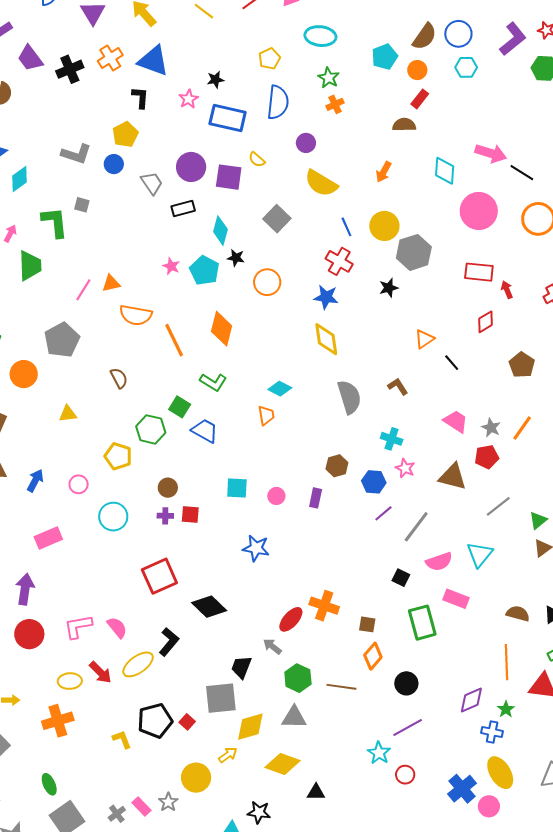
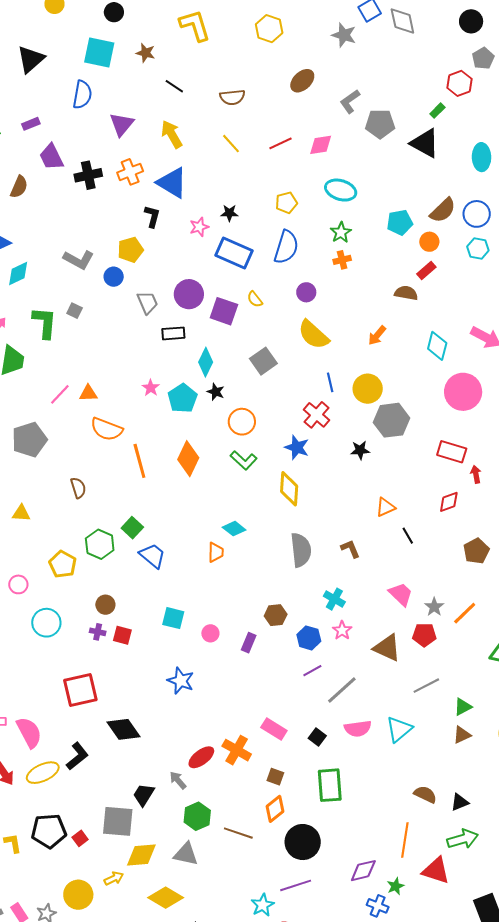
green L-shape: (213, 382) -> (244, 460), moved
pink rectangle: (456, 599) -> (274, 729), moved
pink semicircle: (117, 627) -> (29, 732), size x1.4
black circle: (406, 683) -> (303, 842), size x1.5

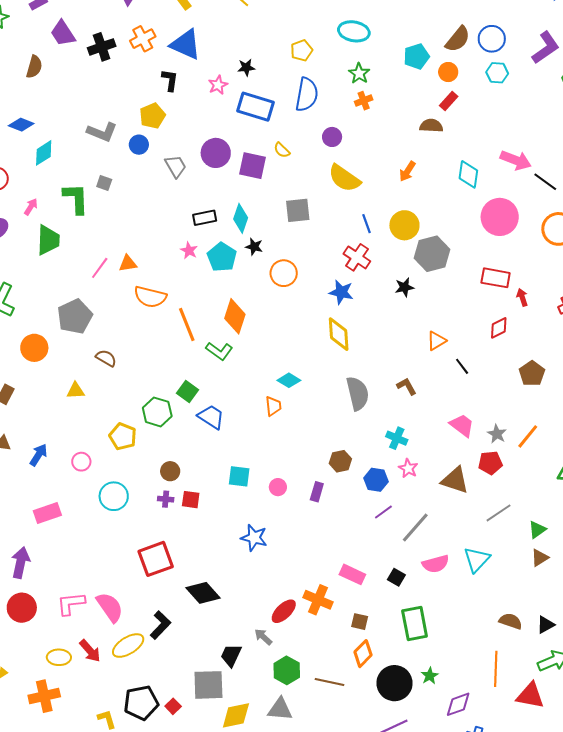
black rectangle: (173, 333) -> (205, 218), moved
gray square: (263, 361) -> (298, 210), turned 36
green L-shape: (244, 460) -> (219, 351), moved
brown semicircle: (78, 488) -> (106, 358), moved, turned -35
green star: (395, 886) -> (430, 676), moved

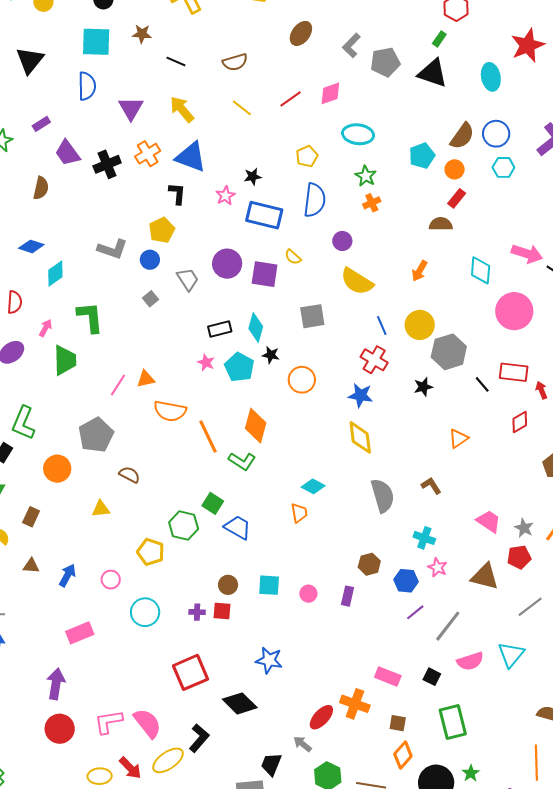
gray square: (104, 183) -> (150, 299), moved, turned 35
black line: (462, 366) -> (482, 384), moved
brown circle: (170, 471) -> (228, 585), moved
blue star: (254, 538) -> (269, 660), moved

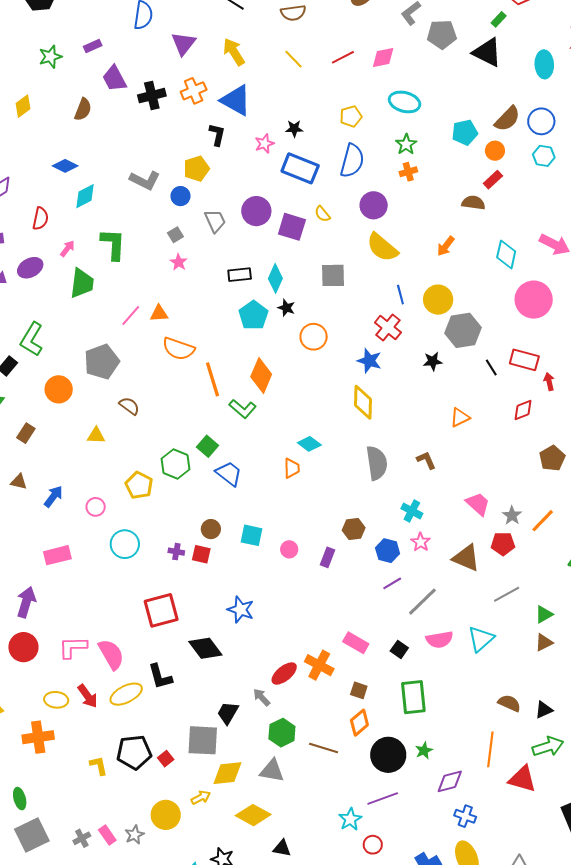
purple circle: (342, 241) -> (374, 205), size x1.4
pink star: (206, 363) -> (179, 262), moved
black L-shape: (199, 738) -> (160, 677), turned 116

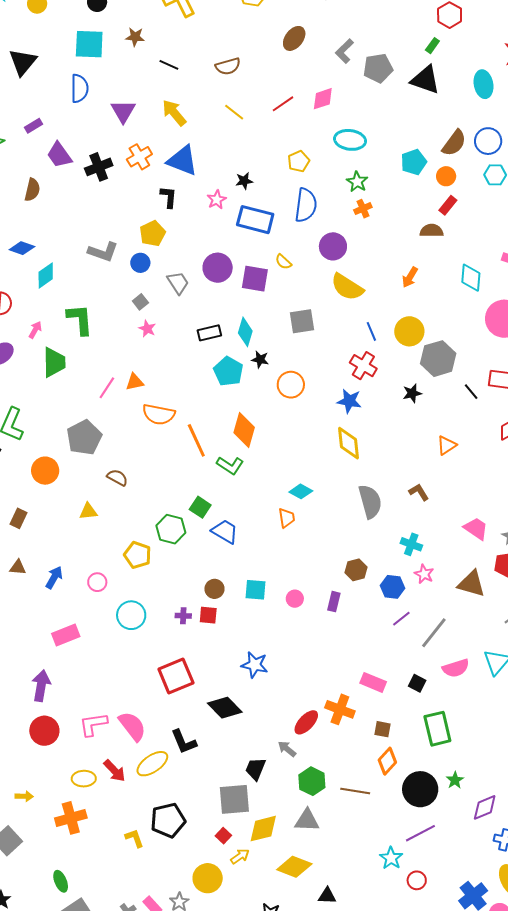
red square: (166, 759) -> (223, 836), moved

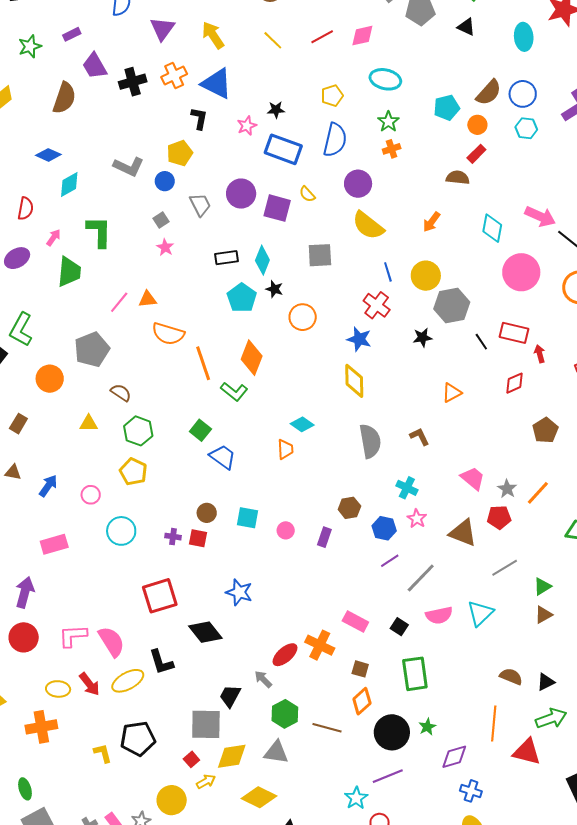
black triangle: (425, 80) -> (466, 27), size x0.6
brown semicircle: (32, 190) -> (64, 98), size x1.4
green hexagon: (171, 529) -> (138, 431), moved

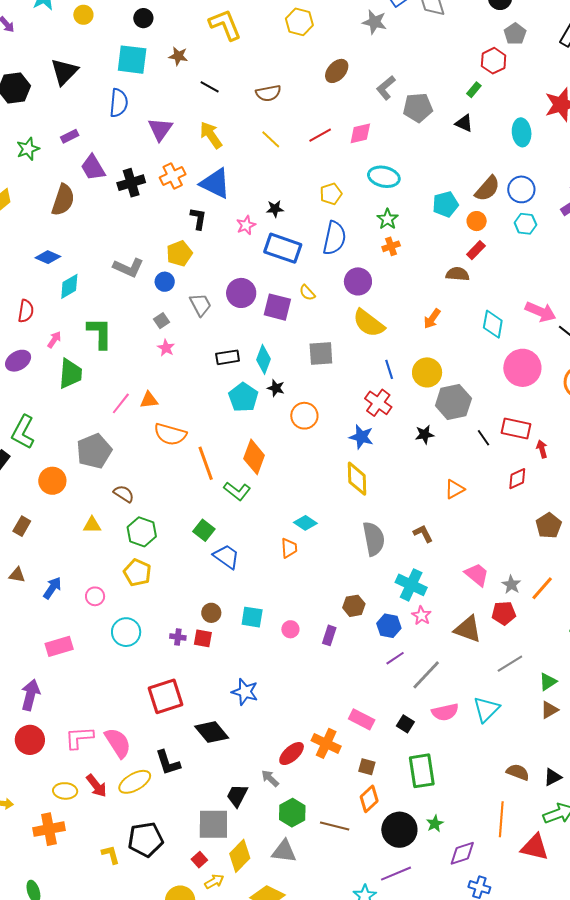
cyan cross: (407, 488) -> (411, 585), size x1.4
yellow diamond: (232, 756) -> (240, 856), turned -36

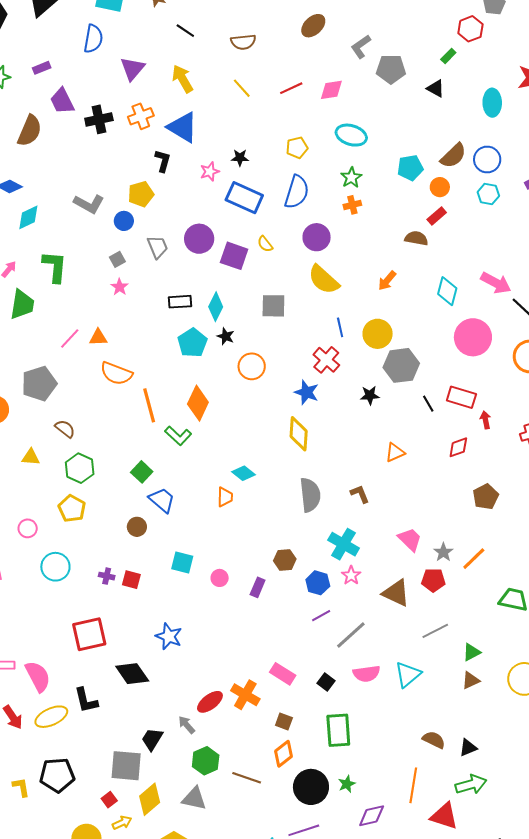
brown circle: (211, 613) -> (137, 527), moved

